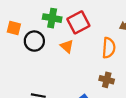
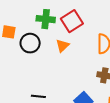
orange triangle: (67, 46) -> (62, 46), turned 40

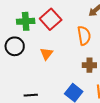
orange triangle: (62, 46) -> (46, 54), moved

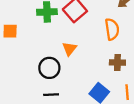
black circle: (15, 46) -> (49, 68), moved

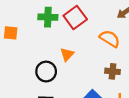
orange semicircle: (112, 29) -> (110, 39), turned -54

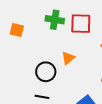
red square: (75, 17) -> (81, 24), turned 30

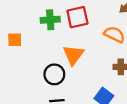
orange triangle: (68, 58) -> (73, 55), size x1.5

